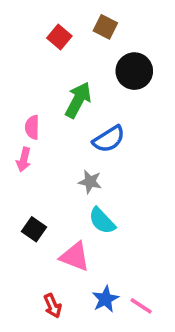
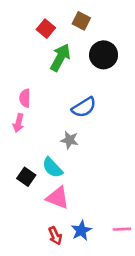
green arrow: (78, 100) -> (60, 57), moved
cyan semicircle: (102, 221) -> (52, 168), moved
red arrow: (53, 306) -> (55, 236), moved
pink line: (141, 306) -> (122, 229), moved, turned -36

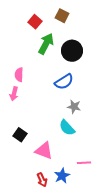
black circle: (104, 55) -> (72, 51), moved
gray star: (69, 140) -> (74, 107), moved
cyan semicircle: (52, 168) -> (67, 128), moved
pink line: (122, 229) -> (84, 163), moved

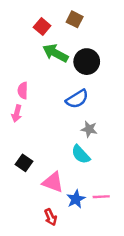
green arrow: (46, 44) -> (55, 53), turned -90
blue star: (62, 176) -> (76, 199), moved

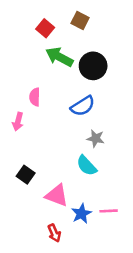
pink semicircle: (23, 90) -> (35, 97), moved

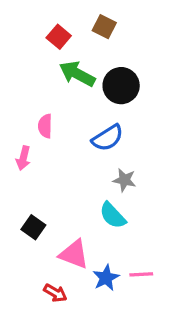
red arrow: (54, 233) -> (55, 293), moved, turned -36

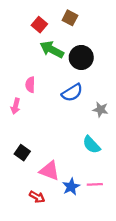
gray star: (124, 180) -> (100, 110), moved
cyan semicircle: (113, 215) -> (91, 145), moved

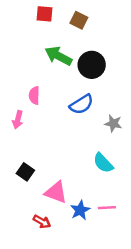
red square: (39, 25) -> (44, 14), moved, turned -35

